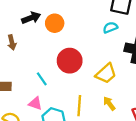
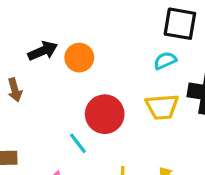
yellow trapezoid: (106, 73) -> (162, 107), moved, turned 40
cyan line: (42, 79) -> (78, 143), moved

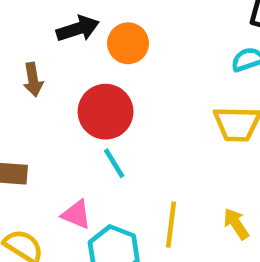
red circle: (105, 114) -> (106, 112), moved

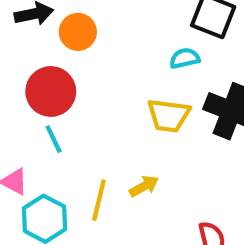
yellow arrow: (236, 224) -> (144, 186), moved, turned 88

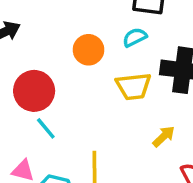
orange circle: (78, 32) -> (89, 50), moved
yellow arrow: (144, 186) -> (164, 136), moved

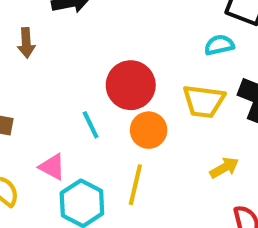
orange circle: (89, 50) -> (149, 130), moved
red circle: (34, 91) -> (131, 85), moved

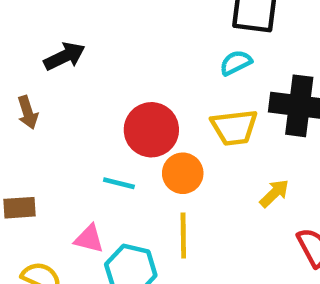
cyan line: (91, 125) -> (119, 183), turned -36

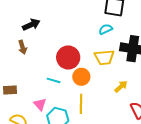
brown arrow: (28, 112) -> (22, 47), moved
pink triangle: (89, 239) -> (40, 104), turned 32

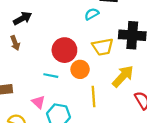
cyan semicircle: (106, 29) -> (92, 14), moved
yellow arrow: (121, 86) -> (123, 76), size x1.6
yellow line: (81, 104) -> (93, 96), moved

